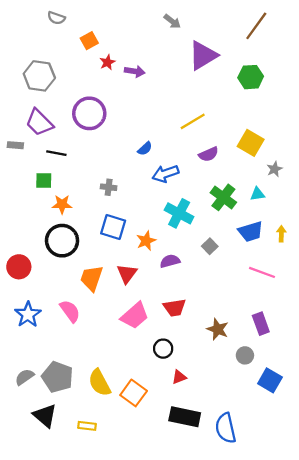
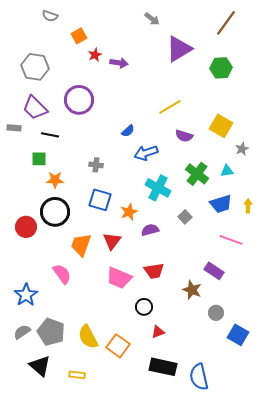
purple semicircle: (209, 154) -> (184, 136), turned 42
red circle: (19, 267) -> (26, 227), moved
blue star: (28, 315) -> (26, 295), moved
pink trapezoid: (135, 316) -> (119, 278), turned 64
purple rectangle: (261, 324) -> (214, 271), moved, turned -36

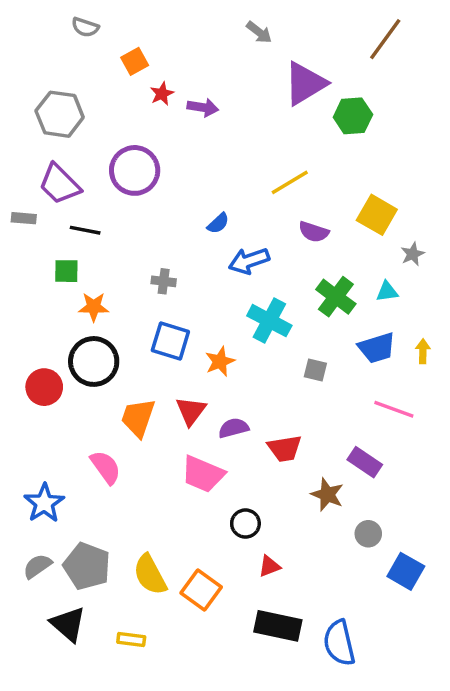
green hexagon: (221, 68) -> (353, 116), moved
gray square: (185, 217) -> (315, 370), turned -32
purple semicircle: (150, 230) -> (234, 428), moved
red trapezoid: (154, 271) -> (285, 448), moved

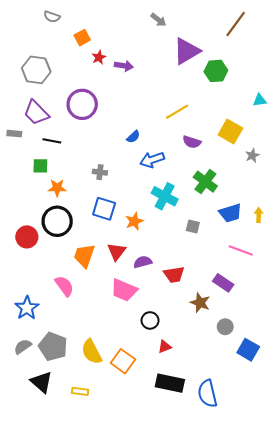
cyan triangle: (387, 292) -> (260, 100), moved

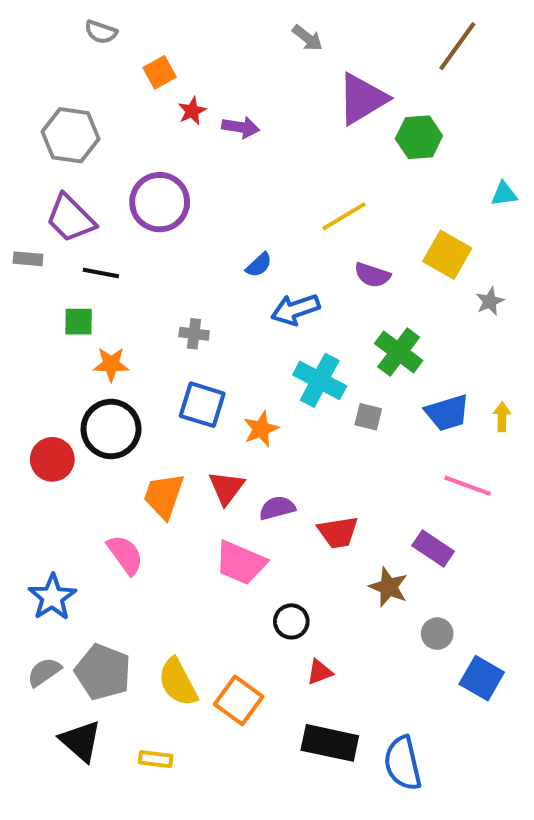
gray square: (193, 227) -> (368, 417), moved

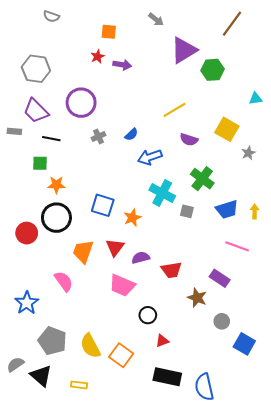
orange square: (160, 72) -> (109, 32), moved, turned 35
gray cross: (194, 334) -> (99, 137), moved, turned -32
gray semicircle: (44, 672) -> (15, 364), moved

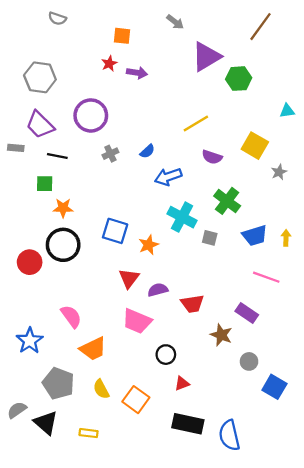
orange trapezoid: (83, 251) -> (93, 349), moved, turned -135
yellow semicircle: (90, 346) -> (101, 389), size x0.7

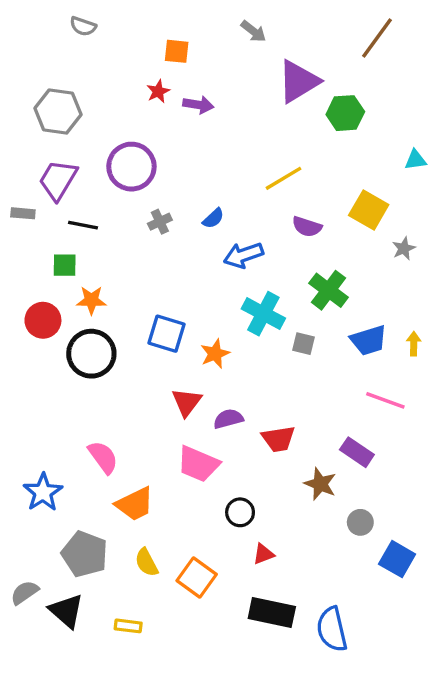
purple trapezoid: (40, 125) -> (58, 180), turned 76
red circle: (30, 262) -> (43, 320), moved

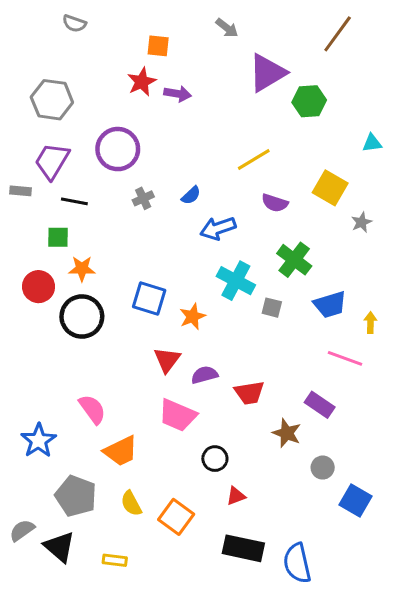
red star: (158, 91) -> (142, 82), size x1.4
yellow arrow: (414, 344) -> (370, 322), moved

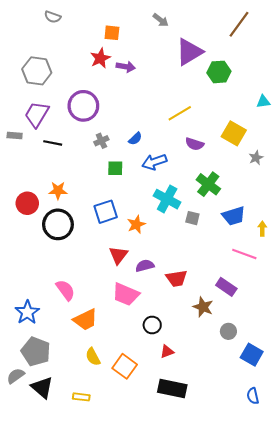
green square: (58, 237) -> (115, 168), moved
blue square: (149, 299) -> (106, 212), turned -35
gray pentagon: (76, 496) -> (36, 351), moved
blue semicircle: (297, 563) -> (253, 396), moved, size x0.6

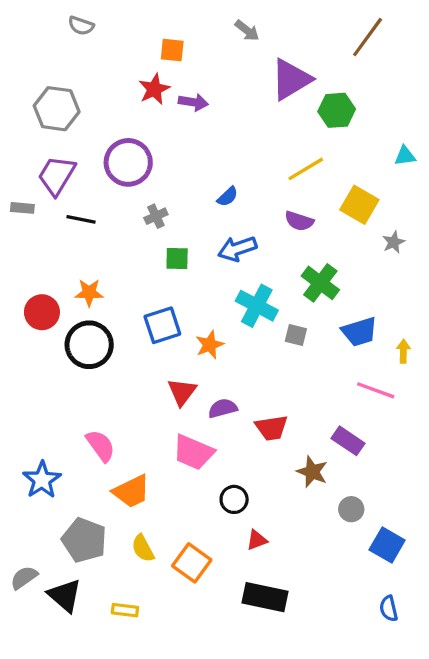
yellow line: (180, 113) -> (306, 169), moved
blue semicircle: (135, 139) -> (228, 197), moved
gray pentagon: (36, 351) -> (84, 540), moved

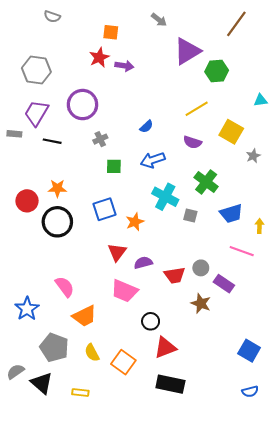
gray circle: (351, 509) -> (201, 268), moved
red triangle: (257, 540) -> (165, 347), size x1.6
blue semicircle: (389, 609) -> (250, 391), turned -91

